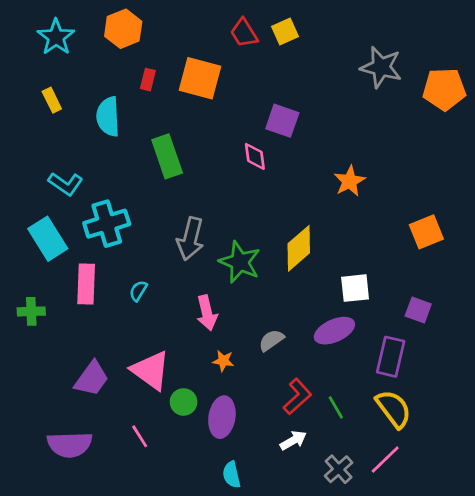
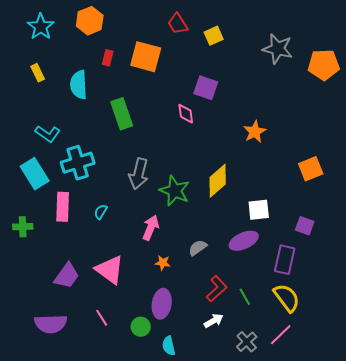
yellow square: (285, 32) -> (214, 36), moved
pink arrow: (207, 313) -> (151, 228), turned -145
green circle: (184, 402) -> (141, 327), moved

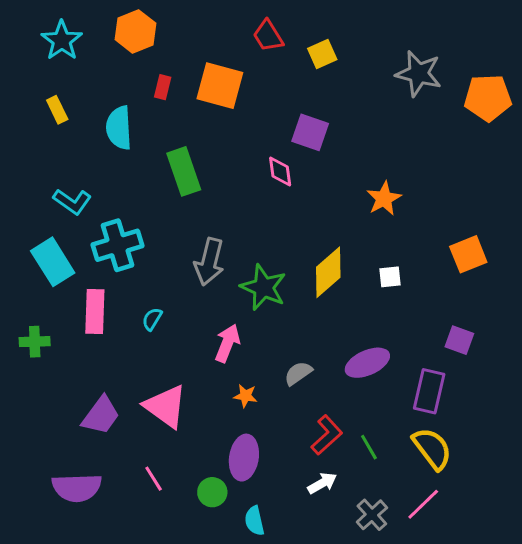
white square: (259, 210) -> (390, 277), moved, size x0.7

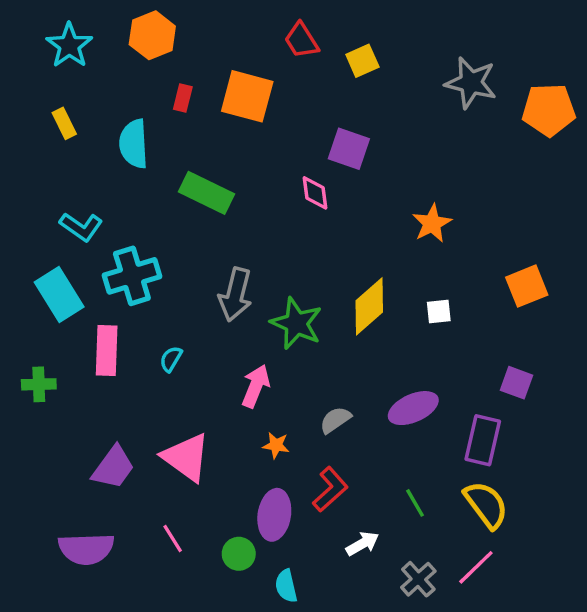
green rectangle: (184, 171) -> (207, 193), turned -45
red L-shape: (327, 435) -> (330, 489), moved

